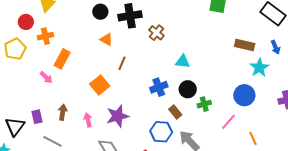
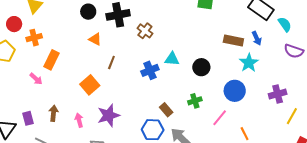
blue arrow: (276, 47) -> (257, 38), moved
blue cross: (159, 87) -> (150, 70), moved
black circle: (188, 89) -> (201, 67), moved

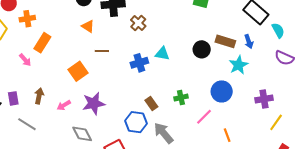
brown line: (111, 62) -> (102, 51), turned 64
black circle: (201, 67) -> (202, 49), moved
pink arrow: (79, 120) -> (64, 105), turned -112

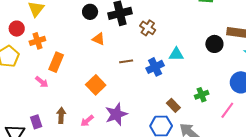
brown line: (102, 51) -> (126, 61), moved

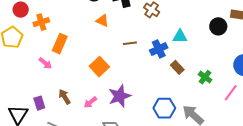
green cross: (202, 95) -> (205, 77), turned -32
brown rectangle: (173, 105) -> (177, 67), moved
brown arrow: (61, 115) -> (65, 97), turned -35

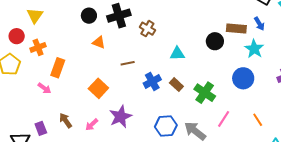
blue cross: (159, 49) -> (152, 81), moved
green cross: (205, 77) -> (205, 93), size x1.5
pink line: (231, 93) -> (224, 119), moved

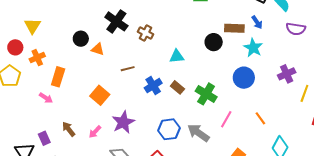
black circle: (89, 16) -> (81, 39), moved
black cross: (119, 16) -> (116, 21), turned -35

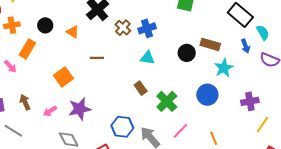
blue arrow: (257, 22) -> (245, 46), moved
black circle: (81, 39) -> (45, 25), moved
blue cross: (153, 86) -> (147, 28), moved

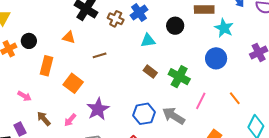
black circle: (45, 25) -> (29, 41), moved
orange rectangle: (27, 49) -> (46, 66), moved
black circle: (187, 53) -> (175, 26), moved
pink arrow: (10, 66) -> (24, 96), moved

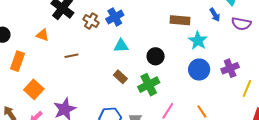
black circle: (175, 26) -> (156, 56), moved
blue circle: (216, 58) -> (199, 70), moved
green cross: (179, 77) -> (149, 85), turned 30
orange square: (73, 83) -> (34, 89), moved

